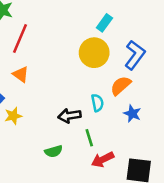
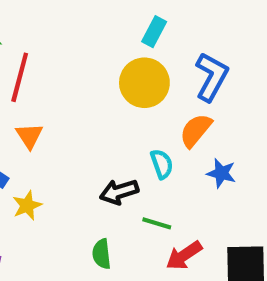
orange triangle: (21, 74) -> (29, 136), turned 30
green line: (89, 138) -> (157, 223), turned -48
green semicircle: (54, 151) -> (102, 254), turned 108

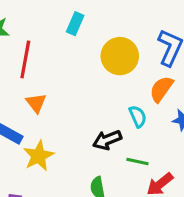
cyan rectangle: (154, 32) -> (75, 24), moved
yellow star: (27, 205) -> (39, 156), size x1.4

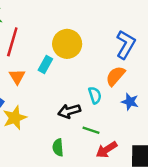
cyan rectangle: (75, 24) -> (45, 64), moved
yellow circle: (120, 56) -> (67, 44), moved

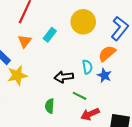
yellow circle: (67, 44) -> (83, 22), moved
blue star: (130, 102) -> (104, 75), moved

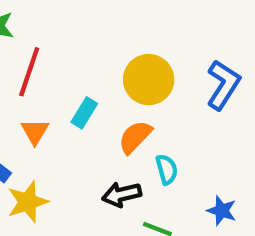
orange semicircle: (107, 53) -> (135, 137), moved
blue star: (104, 75) -> (222, 211), moved

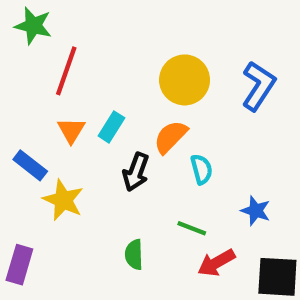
cyan rectangle: (84, 113) -> (111, 127), moved
black arrow: (122, 194) -> (136, 172), moved, turned -57
yellow star: (28, 202) -> (63, 200), turned -30

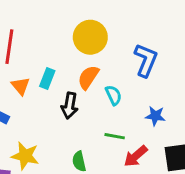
blue L-shape: (258, 86) -> (146, 60), moved
yellow star: (63, 200) -> (25, 156), moved

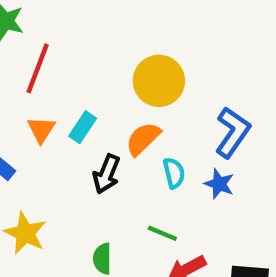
blue star: (155, 116) -> (219, 184), moved

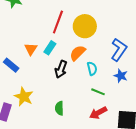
red line: (38, 68) -> (58, 22), moved
blue star: (219, 184) -> (121, 76), moved
green line: (162, 233) -> (98, 92), moved

